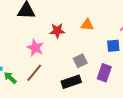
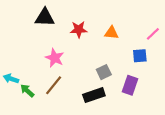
red star: (57, 31) -> (79, 29), moved

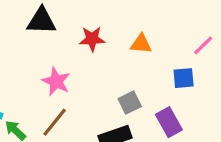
purple rectangle: (130, 85) -> (169, 122), turned -48

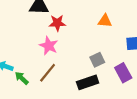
red star: (92, 39) -> (57, 23), moved

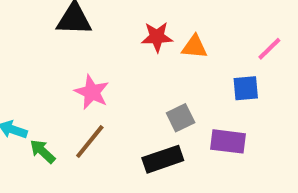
red star: (57, 23) -> (157, 37), moved
purple rectangle: (123, 73) -> (228, 141), turned -54

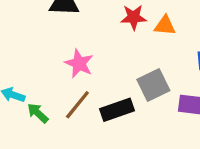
gray square: (181, 118) -> (153, 85), size x1.4
black rectangle: (163, 159) -> (117, 110), moved

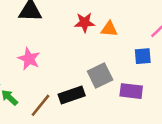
pink star: (79, 64) -> (29, 59), moved
brown line: (77, 105) -> (41, 105), moved

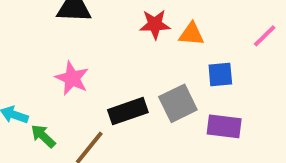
blue square: (143, 56) -> (220, 74), moved
black rectangle: (72, 95) -> (128, 111), moved

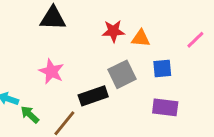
gray square: (178, 103) -> (122, 74), moved

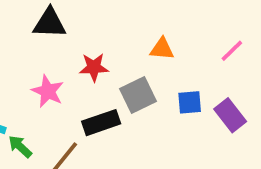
red star: (113, 31) -> (94, 67), moved
blue square: (162, 69) -> (190, 102), moved
purple rectangle: (165, 107) -> (230, 115), moved, turned 45

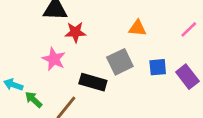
red star: (94, 67) -> (75, 32), moved
black rectangle: (101, 123) -> (93, 82), turned 35

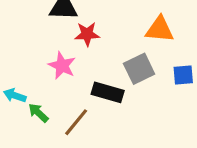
orange triangle: (137, 28) -> (160, 29), size x1.4

